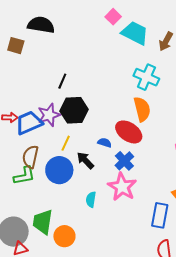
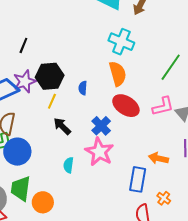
black line: (62, 81) -> (23, 45), moved
red ellipse: (129, 132) -> (126, 106), moved
yellow line: (66, 143) -> (52, 101), moved
blue semicircle: (105, 143) -> (83, 88), moved, turned -104
blue circle: (59, 170) -> (17, 152), moved

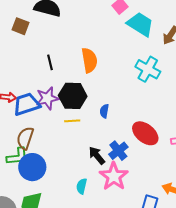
black line: (23, 45) -> (50, 62), turned -42
orange semicircle: (118, 74) -> (89, 60), moved
yellow line: (52, 101) -> (72, 121), turned 56
black arrow: (62, 126) -> (97, 156), moved

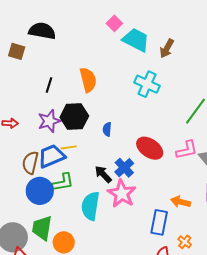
black line: (50, 62) -> (49, 85), turned 35
blue trapezoid: (27, 104) -> (51, 156), moved
yellow line: (72, 121) -> (69, 147), moved
green L-shape: (17, 156) -> (63, 182), moved
cyan semicircle: (82, 186) -> (90, 206), size x1.8

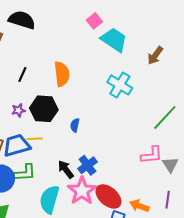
brown arrow: (167, 48) -> (155, 56), moved
purple star: (49, 121) -> (18, 110), size x0.6
red ellipse: (150, 148) -> (108, 196), moved

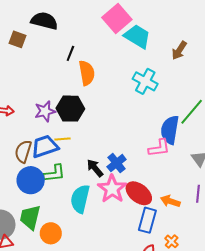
pink square: (94, 21) -> (117, 18), size x1.8
black line: (22, 74) -> (70, 53), moved
purple star: (18, 110) -> (45, 111), size x1.5
blue semicircle: (75, 125) -> (170, 130), moved, size x2.0
pink L-shape: (152, 155) -> (159, 148), moved

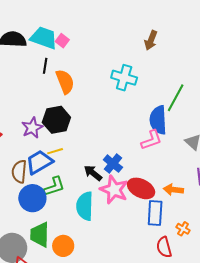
pink square: (117, 18) -> (62, 41), moved, size x0.5
cyan trapezoid: (137, 36) -> (44, 38), moved

